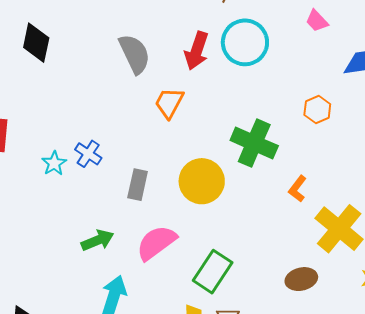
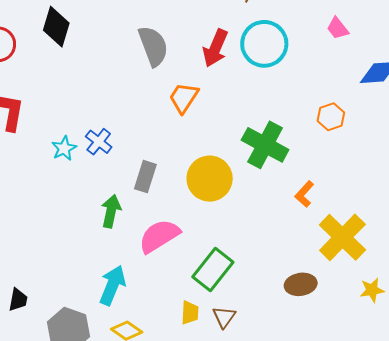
green arrow: (98, 240) -> (111, 211), moved, turned -60

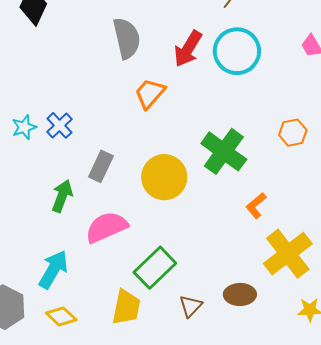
yellow trapezoid: (190, 313) -> (126, 307), size x1.5
brown triangle: (224, 317) -> (191, 306), moved

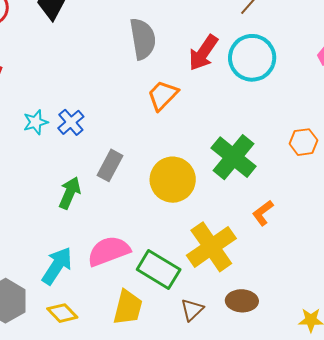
pink semicircle: (106, 227) -> (109, 251), moved
yellow cross: (288, 254) -> (211, 247), moved
green rectangle: (155, 268) -> (159, 269), turned 72

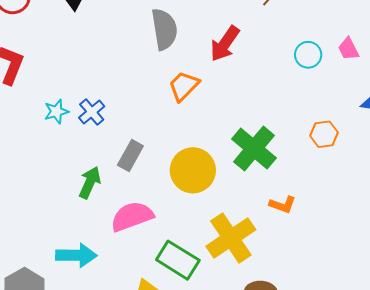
cyan circle: (252, 58) -> (308, 55), moved, size x0.6
orange L-shape: (263, 213) -> (283, 205), turned -124
pink semicircle: (109, 251) -> (132, 216), moved
cyan arrow: (57, 266) -> (76, 255), turned 57

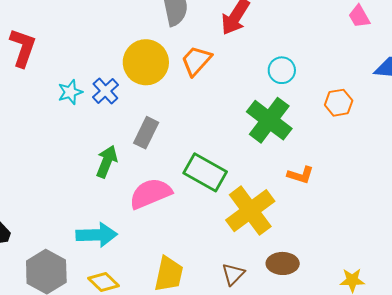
cyan circle: (308, 55) -> (282, 70), moved
yellow circle: (193, 170) -> (146, 62), moved
green rectangle: (178, 260) -> (205, 172), moved

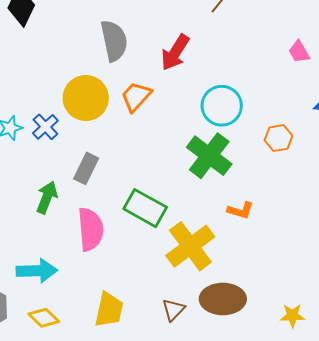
cyan circle: (282, 70) -> (222, 106), size x1.5
pink semicircle: (150, 194) -> (91, 229), turned 108
brown ellipse: (283, 263) -> (223, 299), size x1.4

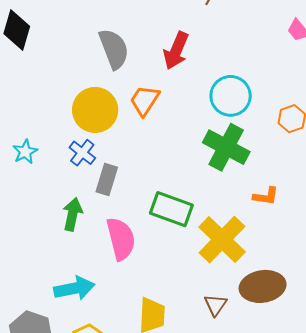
blue cross: (45, 127) -> (82, 153), moved

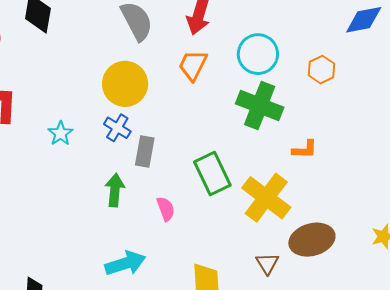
orange trapezoid: (145, 100) -> (193, 65), moved
green rectangle: (171, 209) -> (212, 173), turned 51
pink semicircle: (121, 239) -> (166, 209), size x0.6

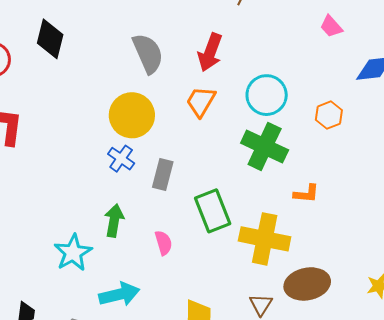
cyan star: (60, 133) -> (73, 253), moved, size x1.5
gray rectangle: (145, 152) -> (163, 175), moved
yellow cross: (266, 198) -> (265, 239), turned -30

